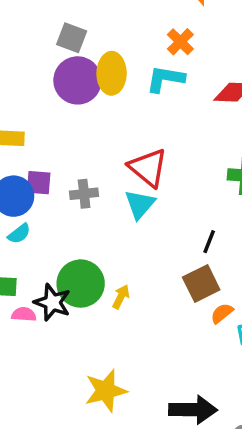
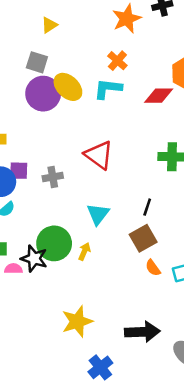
yellow ellipse: (112, 73) -> (68, 87), turned -44
cyan triangle: (140, 204) -> (98, 214), moved
orange semicircle: (222, 313) -> (153, 268), moved, turned -84

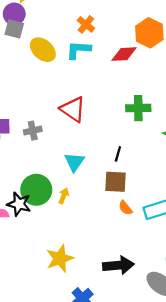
purple circle: (43, 94) -> (14, 14), moved, size x0.7
brown square: (143, 238) -> (115, 182), turned 35

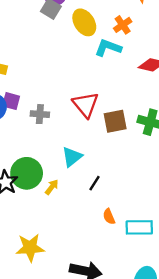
yellow ellipse: (43, 50) -> (84, 22), moved
black line: (118, 154) -> (94, 183), moved
brown square: (115, 182) -> (115, 121), moved, turned -30

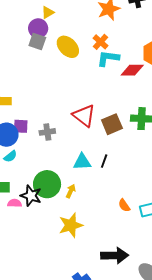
cyan L-shape: (108, 48) -> (108, 58), moved
cyan triangle: (72, 157) -> (82, 162), turned 48
black line: (94, 183) -> (104, 161), moved
yellow star: (30, 248) -> (71, 225), moved

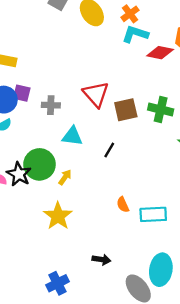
cyan triangle: (82, 162) -> (72, 136), moved
yellow star: (71, 225) -> (58, 216), turned -30
black arrow: (115, 255) -> (101, 260), size x0.6

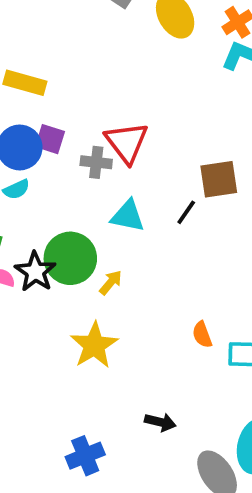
red triangle: (96, 94) -> (127, 142), moved
black line: (109, 150) -> (186, 212), moved

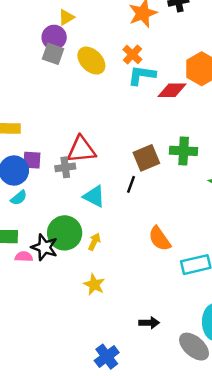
red triangle: (127, 142) -> (81, 150), turned -44
cyan triangle: (128, 216) -> (94, 196), turned 30
orange semicircle: (202, 335) -> (160, 239), moved, size x1.5
yellow star: (94, 345) -> (94, 285), size x0.7

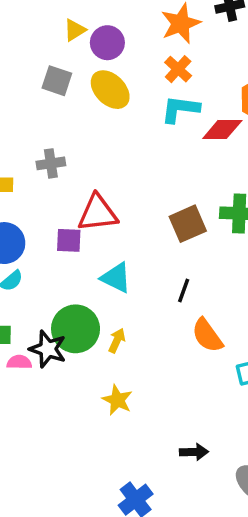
purple circle: (54, 37) -> (107, 43), moved
orange cross: (132, 55) -> (178, 69), moved
purple square: (32, 160) -> (69, 240), moved
gray cross: (65, 167) -> (51, 163), moved
black line: (131, 184) -> (184, 290), moved

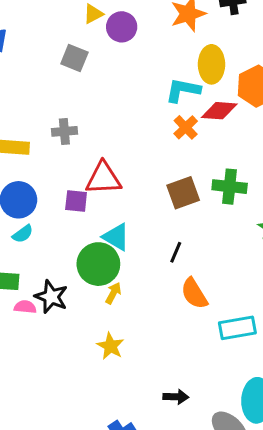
orange cross: (178, 69) -> (186, 127), moved
yellow ellipse: (110, 90) -> (212, 64), moved, turned 42
green circle: (76, 329) -> (98, 264), moved

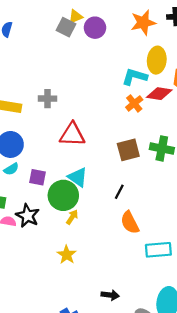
gray square: (74, 58) -> (66, 27), moved
purple square: (76, 201) -> (38, 177), moved

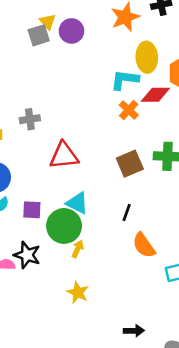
yellow triangle: (76, 17) -> (48, 22), turned -40
gray square: (66, 27) -> (39, 35), turned -36

